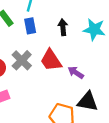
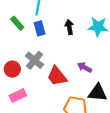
red trapezoid: (51, 60) -> (57, 76), moved

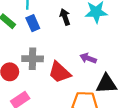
gray cross: (35, 60) -> (33, 59), turned -30

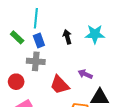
gray cross: (33, 59) -> (36, 61), moved

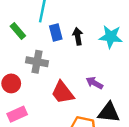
blue rectangle: (39, 40) -> (56, 32), moved

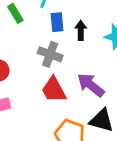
gray cross: (37, 62) -> (50, 54), moved
purple arrow: (94, 83) -> (91, 85), size x1.5

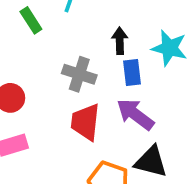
blue rectangle: (57, 22) -> (132, 73), moved
red trapezoid: (54, 90) -> (85, 122), turned 36

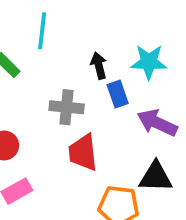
purple arrow: (135, 114) -> (157, 123), moved

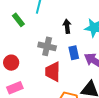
blue rectangle: (118, 94) -> (74, 53), moved

